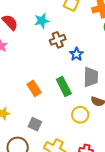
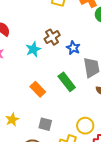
cyan star: (42, 21) -> (33, 49), moved
yellow circle: (80, 115) -> (85, 126), moved

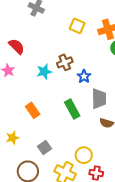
orange rectangle: (38, 89) -> (33, 110), moved
gray square: (45, 124) -> (44, 147), turned 32

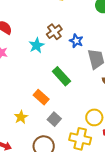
green rectangle: (72, 109) -> (61, 76), moved
orange rectangle: (33, 110) -> (41, 97), moved

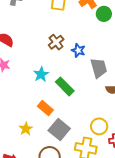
cyan star: (37, 45) -> (41, 74), moved
gray square: (54, 119) -> (59, 130), size x1.5

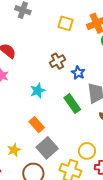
green rectangle: (65, 86) -> (72, 104), moved
yellow star: (26, 129) -> (14, 150), moved

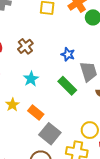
brown cross: (57, 61) -> (25, 46), moved
yellow star: (14, 150) -> (12, 105), moved

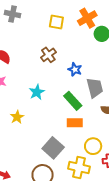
brown cross: (25, 46) -> (48, 55), moved
orange rectangle: (36, 112) -> (75, 123), moved, turned -42

